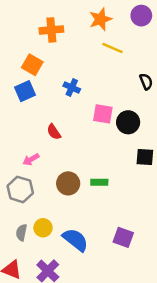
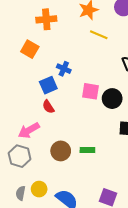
blue square: (25, 91) -> (48, 85), moved
pink arrow: (31, 159) -> (29, 130), size x1.5

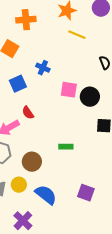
blue square: (48, 85) -> (18, 84), moved
red semicircle: (48, 107) -> (28, 113), moved
brown circle: (61, 151) -> (32, 162), moved

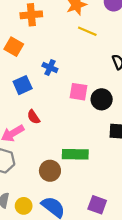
green rectangle: (66, 147) -> (75, 154), size x1.6
brown circle: (32, 162) -> (50, 171), moved
yellow circle: (19, 185) -> (24, 206), moved

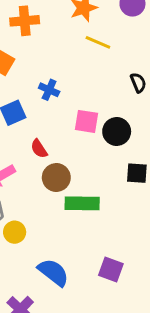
red semicircle: (33, 117) -> (39, 149), moved
brown circle: (50, 171) -> (56, 178), moved
yellow circle: (24, 206) -> (15, 232), moved

